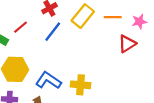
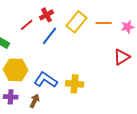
red line: (21, 27) -> (27, 25), moved
red triangle: (127, 44) -> (122, 57), moved

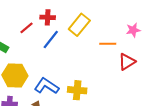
red cross: (47, 15) -> (48, 17), turned 32
orange line: (104, 23) -> (108, 44), moved

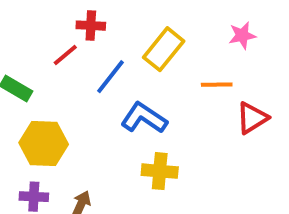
red cross: (48, 17) -> (91, 26), moved
pink star: (133, 30) -> (242, 35), moved
blue L-shape: (47, 86) -> (144, 118), moved

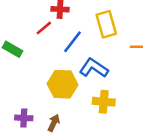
yellow rectangle: (164, 49) -> (106, 24), turned -55
yellow hexagon: (44, 144) -> (63, 84), moved

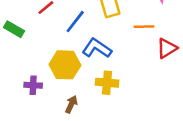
purple cross: (24, 118) -> (33, 85), moved
brown arrow: (54, 123) -> (71, 104), moved

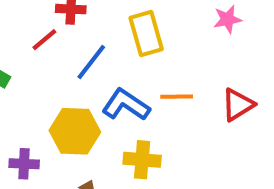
orange line: (144, 27) -> (177, 97), moved

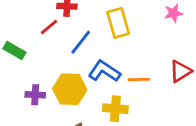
orange line: (177, 97) -> (139, 80), moved
purple cross: (24, 164) -> (35, 95), moved

